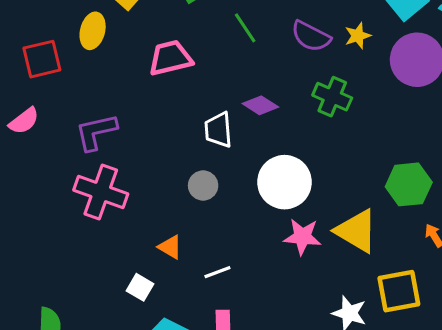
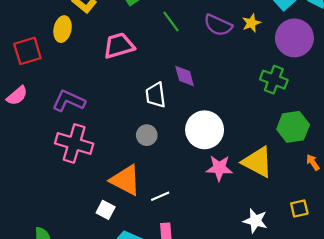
green cross: (332, 97) -> (274, 80), moved
purple diamond: (260, 105) -> (185, 76), turned 45
purple L-shape: (96, 132) -> (69, 101), turned 40
orange triangle: (170, 247) -> (125, 180), size x1.8
yellow square: (399, 291) -> (299, 208), moved, size x0.6

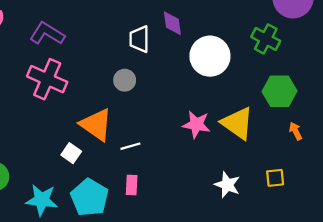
white circle: (205, 130) -> (210, 56), moved

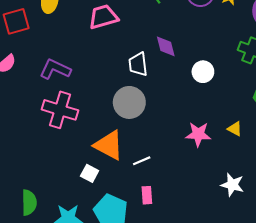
white circle: (210, 56) -> (203, 72), size x0.6
gray circle: (125, 80) -> (129, 102), size x1.6
yellow triangle: (237, 123) -> (235, 129), size x0.5

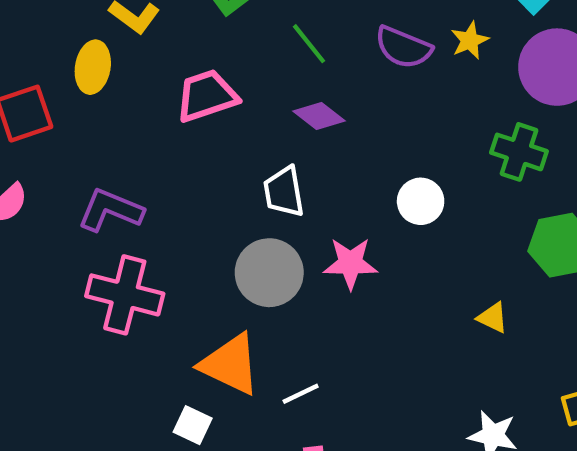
purple diamond: (166, 46) -> (319, 116), moved, turned -35
pink star: (198, 134) -> (350, 263), moved

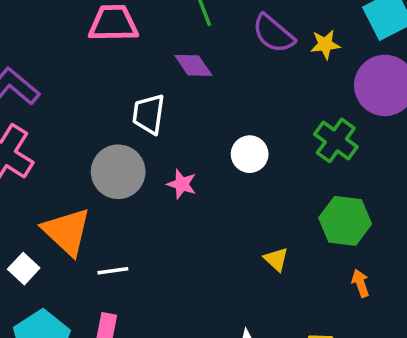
pink star: (350, 263) -> (182, 184), size x0.7

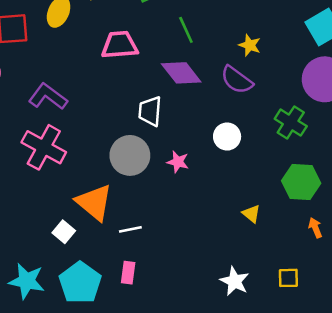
purple semicircle: (273, 34) -> (237, 80), moved
yellow star: (325, 44) -> (250, 45), moved, turned 30
purple diamond: (193, 65) -> (181, 73), size x1.4

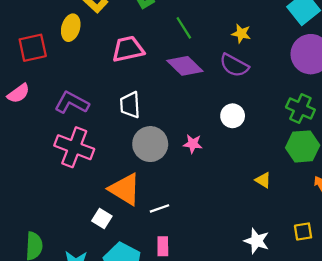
white trapezoid: (150, 111) -> (130, 105), moved
green cross: (291, 122) -> (300, 108), moved

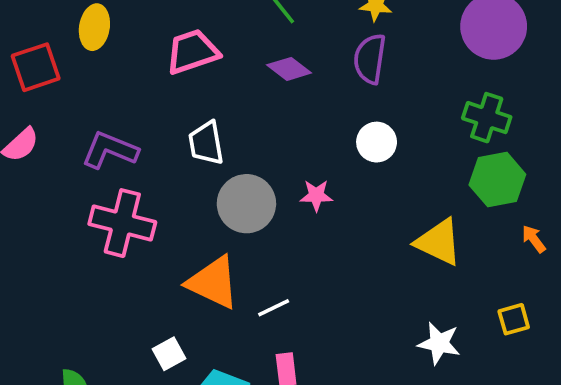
purple semicircle: (234, 65) -> (370, 59), turned 76
purple diamond: (185, 66) -> (289, 69), size x0.7
yellow triangle: (263, 180) -> (439, 242), size x1.8
white square: (102, 218) -> (169, 354), moved, turned 36

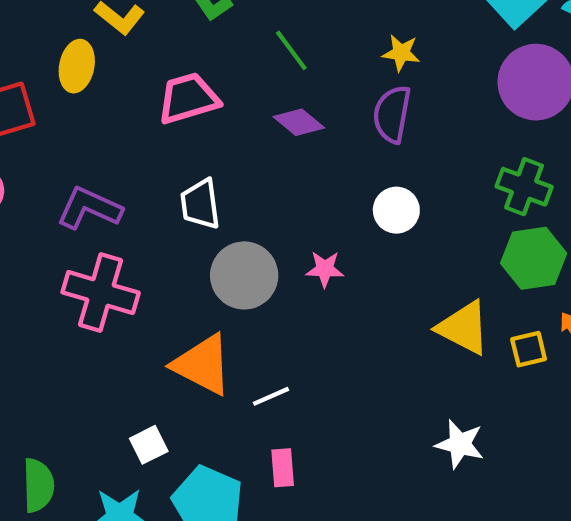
yellow square: (514, 319) -> (529, 349), moved

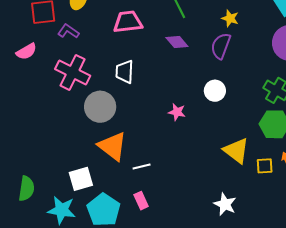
purple L-shape: (89, 208) -> (68, 31), moved, size x0.7
gray circle: (244, 275) -> (100, 107), moved
pink cross: (101, 292) -> (73, 72), moved
white square: (149, 445) -> (81, 179), size x1.4
pink rectangle: (283, 468) -> (141, 201), turned -30

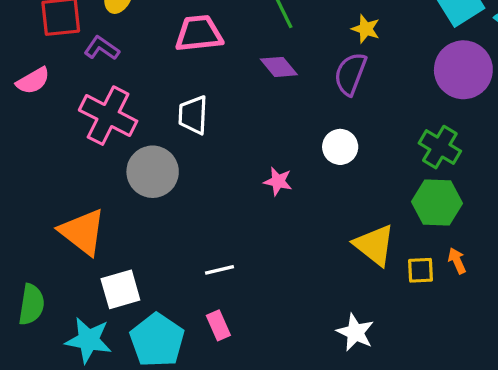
orange triangle: (112, 146) -> (83, 232), moved

